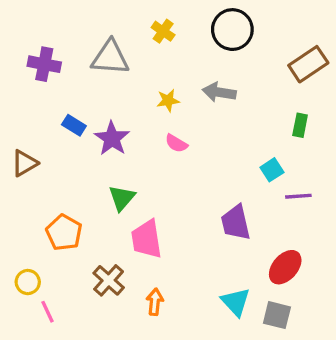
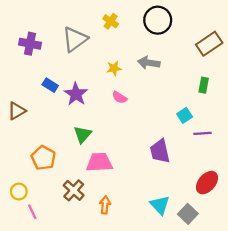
gray triangle: (110, 58) -> (75, 39), turned -40
pink trapezoid: (147, 239) -> (99, 162), turned 96
red ellipse: (285, 267) -> (207, 183), moved
gray square: (277, 315) -> (188, 214), turned 30

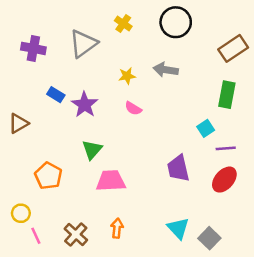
green rectangle: (204, 85) -> (227, 95), size x1.5
red ellipse: (207, 183) -> (224, 180), moved
brown cross: (74, 190) -> (76, 234), moved

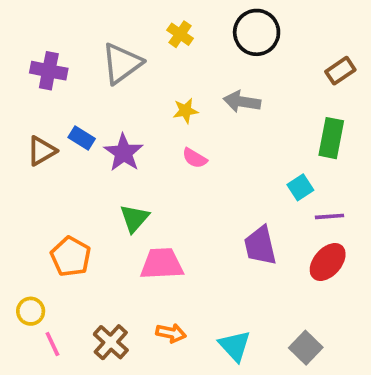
brown rectangle: (233, 48) -> (340, 71), size x0.7
brown triangle: (18, 123) -> (42, 151), moved
orange arrow: (117, 228) -> (171, 333), turned 96
cyan triangle: (178, 228) -> (235, 346), moved

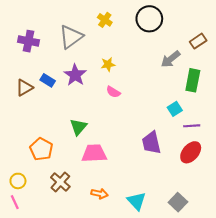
gray arrow: (242, 102) -> (171, 59), moved, turned -48
purple star: (124, 153) -> (75, 75), moved
brown cross: (111, 342) -> (60, 182), moved
pink line: (52, 344) -> (15, 202), moved

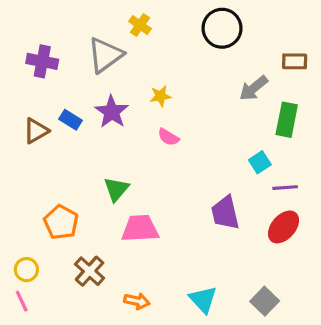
yellow cross: (105, 20) -> (140, 25), moved
brown rectangle: (198, 41) -> (295, 61), turned 35
orange arrow: (100, 194) -> (137, 301), moved

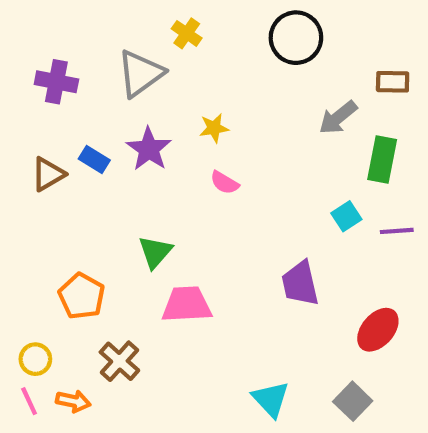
purple line: (285, 188) -> (397, 231), moved
red ellipse: (284, 227) -> (378, 330), moved
orange arrow: (137, 301) -> (73, 401), moved

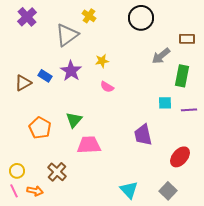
purple cross: (56, 82) -> (27, 17), moved, turned 36
cyan square: (346, 216) -> (165, 103), turned 32
orange pentagon: (82, 296) -> (40, 128), moved

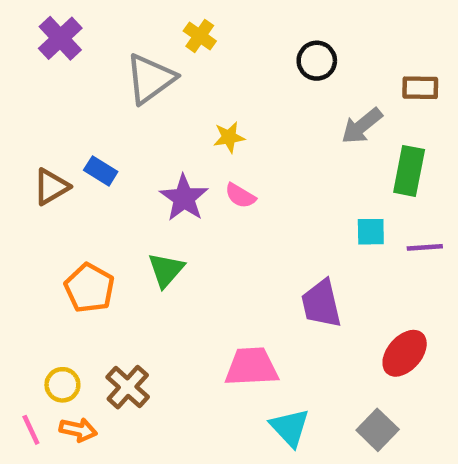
black circle: (141, 18) -> (317, 61), moved, size x0.7
purple star: (71, 71) -> (184, 198), moved
pink trapezoid: (89, 145) -> (252, 367), moved
yellow circle: (17, 171) -> (62, 385), moved

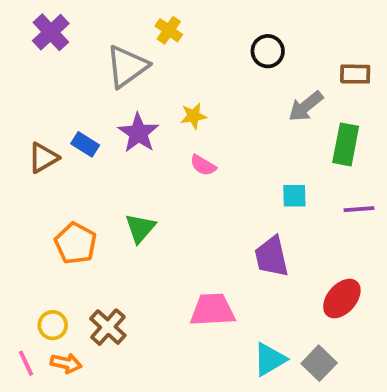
purple star: (184, 198) -> (138, 133), moved
cyan square: (371, 232) -> (294, 196), moved
cyan triangle: (290, 428) -> (270, 359), moved, turned 42

